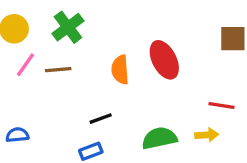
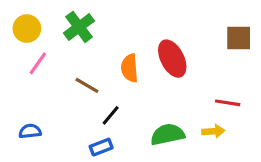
brown line: (58, 70) -> (87, 85), moved, turned 35
black line: (101, 119) -> (111, 115), turned -30

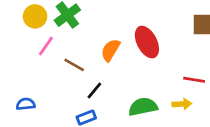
yellow circle: (27, 29) -> (35, 16), moved
pink line: (38, 63) -> (46, 46), moved
orange semicircle: (130, 68) -> (111, 50), turned 35

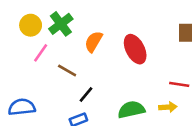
orange semicircle: (111, 50) -> (94, 42), moved
blue semicircle: (26, 104) -> (22, 107), size x1.5

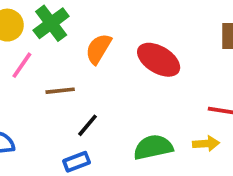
red ellipse: (135, 49) -> (159, 60), turned -32
brown line: (67, 71) -> (60, 91), turned -36

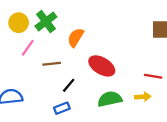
red ellipse: (159, 60) -> (102, 66), moved

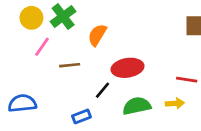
red ellipse: (102, 66) -> (127, 68), turned -40
black line: (69, 85) -> (102, 90), moved

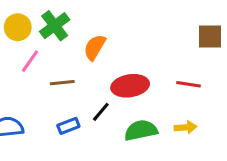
red line: (187, 80) -> (189, 84), moved
blue rectangle: (81, 116) -> (68, 126), moved

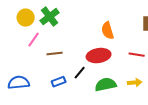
orange semicircle: (95, 47) -> (108, 31), moved, turned -48

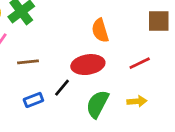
red line: (137, 55) -> (140, 63), turned -35
green semicircle: (106, 85) -> (97, 104), turned -50

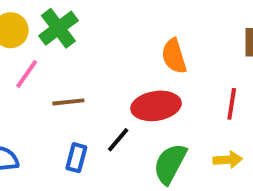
red line: (140, 63) -> (232, 104), turned -55
blue rectangle: (33, 100) -> (76, 158), turned -54

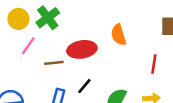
red ellipse: (156, 106) -> (82, 49), moved

